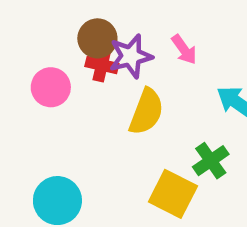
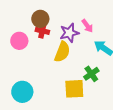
pink arrow: (184, 50) -> (87, 26), moved
purple star: (131, 56) -> (69, 33), moved
yellow square: (173, 194) -> (74, 89), turned -30

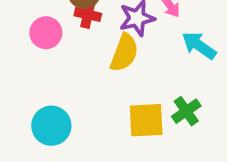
green cross: (91, 74) -> (186, 111), moved

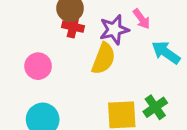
pink circle: (46, 33) -> (38, 66), moved

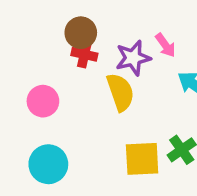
yellow semicircle: (103, 59) -> (120, 92), turned -40

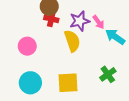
pink arrow: (165, 45) -> (98, 22), moved
yellow square: (142, 159) -> (68, 83), moved

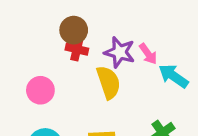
purple star: (80, 21) -> (120, 52), turned 30

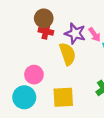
pink circle: (40, 90) -> (34, 75), moved

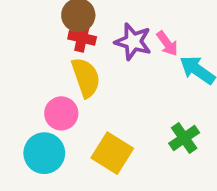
yellow semicircle: (68, 54) -> (86, 78), moved
yellow square: (63, 97) -> (112, 153), turned 35

